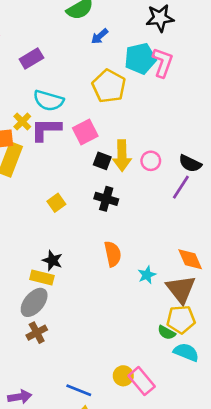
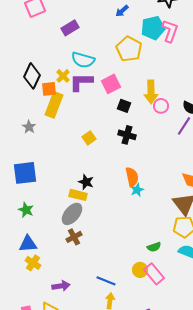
yellow arrow: (122, 156) -> (151, 92), moved
cyan star: (147, 275) -> (137, 190), moved
green semicircle: (166, 333) -> (154, 247), moved, turned -48

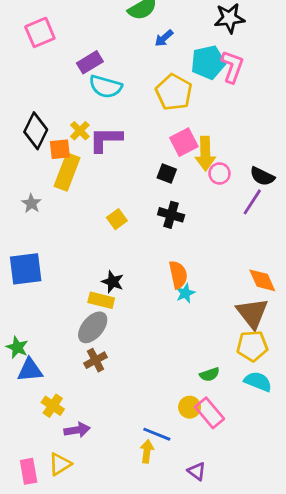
cyan semicircle: (83, 60) -> (106, 87), moved
pink square: (111, 84) -> (184, 142), moved
green star: (26, 210) -> (17, 347), moved
yellow cross: (33, 263) -> (53, 406), moved
blue line: (106, 281) -> (157, 434), moved

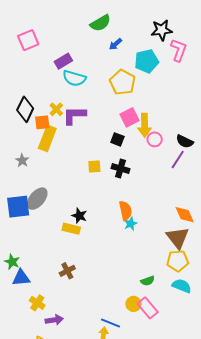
pink L-shape: (232, 67) -> (179, 50), moved
yellow square: (117, 219) -> (94, 167), moved, turned 32
gray ellipse: (93, 327) -> (37, 199), moved

